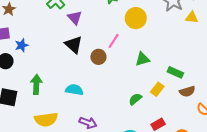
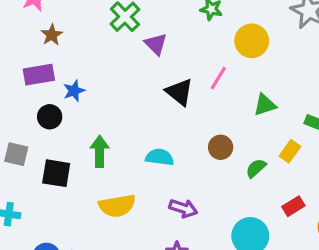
black triangle: (74, 45) -> (179, 92), moved
brown circle: (98, 57) -> (221, 147), moved

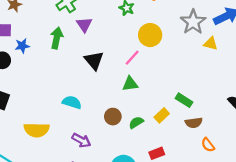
pink line: (218, 78) -> (132, 58), moved
green triangle: (265, 105) -> (130, 84), moved
brown circle: (221, 147) -> (113, 117), moved
green arrow: (100, 151) -> (57, 38), moved

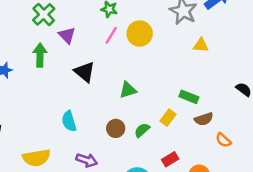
yellow triangle: (211, 44) -> (201, 45), moved
pink line: (132, 58) -> (111, 35), moved
cyan semicircle: (72, 102) -> (69, 121), turned -114

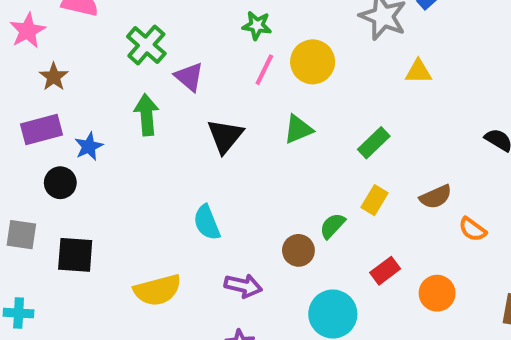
black triangle: (84, 72) -> (225, 136), turned 35
green triangle: (128, 90) -> (298, 129), moved
green rectangle: (189, 97) -> (374, 143), moved, turned -60
brown circle: (116, 128) -> (298, 250), moved

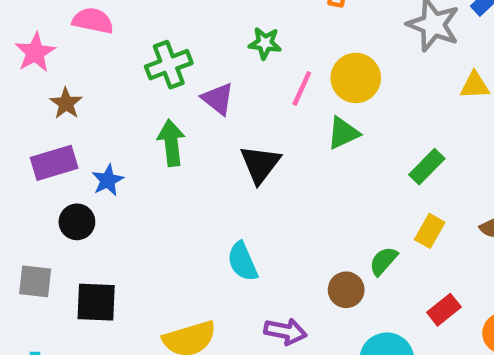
green star: (257, 25) -> (265, 43), moved
green cross: (146, 45) -> (169, 65), turned 30
green triangle: (298, 129) -> (343, 133), moved

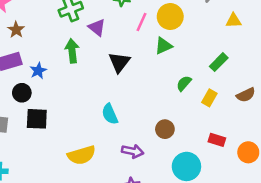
green rectangle: (427, 167) -> (219, 62), moved
green semicircle: (383, 261) -> (184, 83), moved
black square: (96, 302) -> (37, 119), moved
red rectangle: (444, 310) -> (217, 140), turned 56

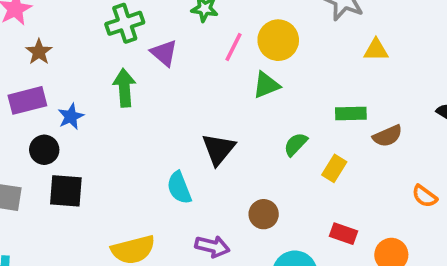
black triangle: (119, 62) -> (218, 149), moved
green rectangle: (219, 62) -> (351, 113), turned 42
brown semicircle: (246, 95) -> (387, 136), moved

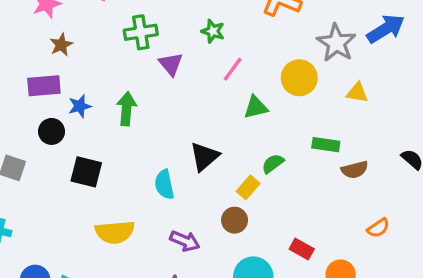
yellow circle: (278, 40) -> (299, 78), moved
green arrow: (124, 88) -> (127, 109), moved
yellow rectangle: (334, 168) -> (248, 187), moved
black square: (66, 191) -> (86, 172), moved
orange semicircle: (425, 196) -> (378, 228), turned -80

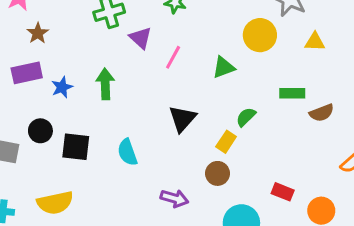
pink line: (233, 69) -> (173, 57), moved
black circle: (52, 131) -> (40, 131), moved
cyan semicircle: (164, 185) -> (127, 152), moved
yellow semicircle: (115, 232) -> (55, 203), moved

